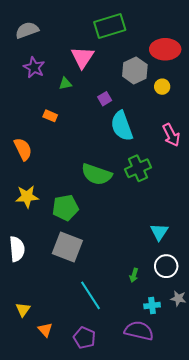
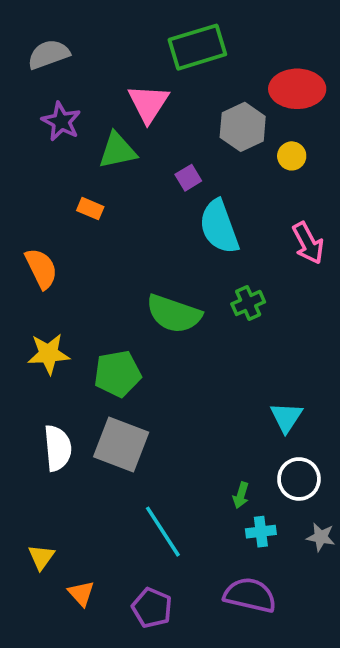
green triangle: (65, 84) -> (118, 151), size x1.6
green cross: (138, 168) -> (248, 303), size x0.7
white semicircle: (17, 249) -> (58, 448), moved
cyan cross: (152, 305) -> (261, 532), moved

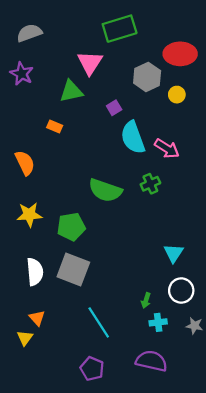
purple star: (61, 121) -> (22, 74), moved
pink arrow: (308, 243) -> (167, 149), moved, turned -30
orange triangle: (81, 593) -> (37, 318), moved

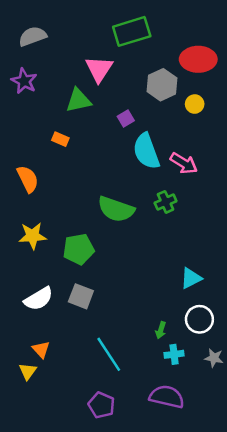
cyan triangle: (174, 253) -> (191, 278), turned 30
gray square: (73, 270) -> (81, 296), size x0.7
white semicircle: (35, 272) -> (39, 299), turned 64

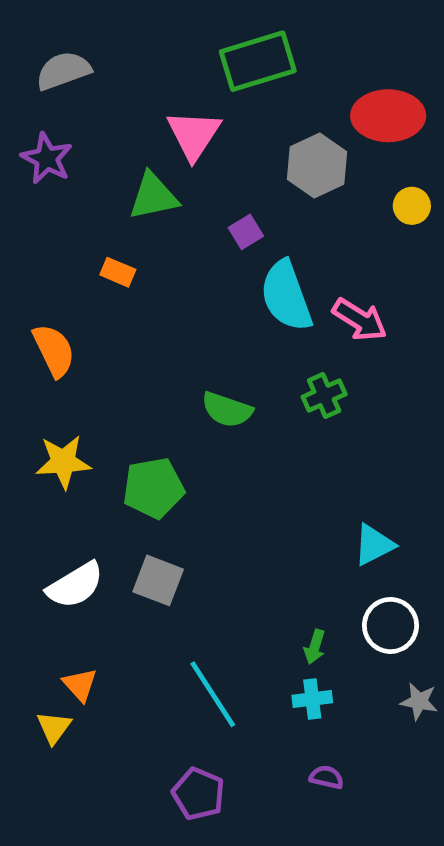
yellow circle: (195, 104) -> (412, 206), moved
green semicircle: (116, 209) -> (227, 410), size x0.7
cyan cross: (174, 354) -> (312, 699), moved
purple semicircle: (167, 397) -> (326, 777), size x0.5

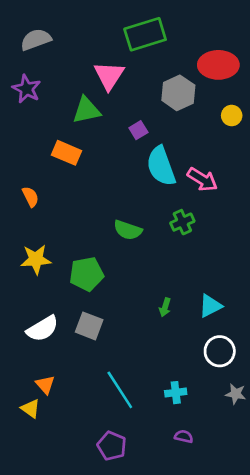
orange rectangle: (118, 272) -> (66, 153), size x1.5
orange semicircle: (54, 350) -> (31, 197), size x0.7
green arrow: (315, 647) -> (165, 307), moved
yellow triangle: (54, 727) -> (31, 409), turned -30

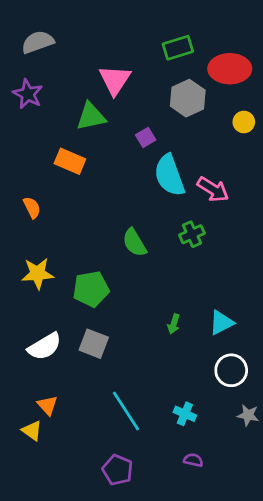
green rectangle: (145, 34) -> (178, 48), moved, size x0.7
green semicircle: (128, 230) -> (134, 243), turned 40
cyan cross: (176, 393) -> (185, 414), turned 30

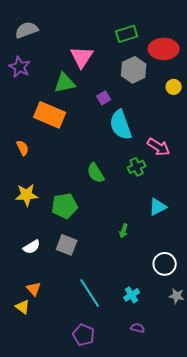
orange rectangle: (70, 161) -> (50, 115), size x1.4
pink arrow: (213, 189) -> (159, 147), moved
cyan triangle: (221, 323) -> (158, 207), moved
white semicircle: (45, 346) -> (32, 247), size x0.7
cyan cross: (185, 414) -> (132, 295), turned 35

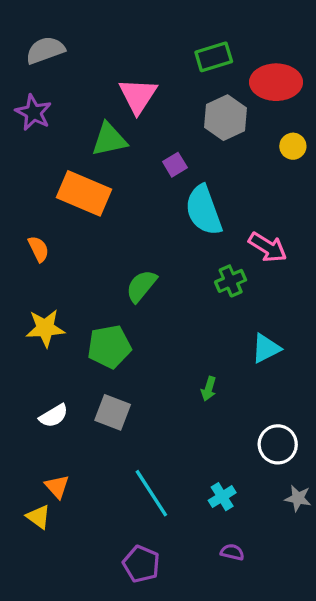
green semicircle: (96, 173) -> (141, 286), moved, turned 70

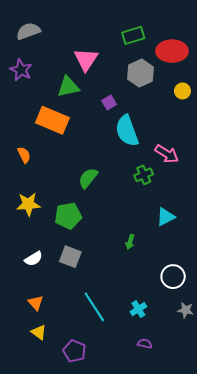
yellow triangle: (39, 517) -> (39, 332), moved
purple pentagon: (141, 564) -> (74, 351), moved

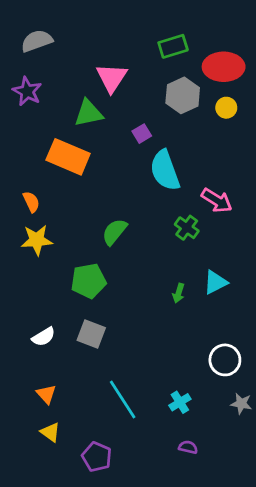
yellow circle: (182, 91) -> (226, 108), moved
green cross: (144, 175) -> (187, 228), turned -30
yellow star: (28, 204) -> (37, 240), moved
green arrow: (130, 242) -> (179, 293), moved

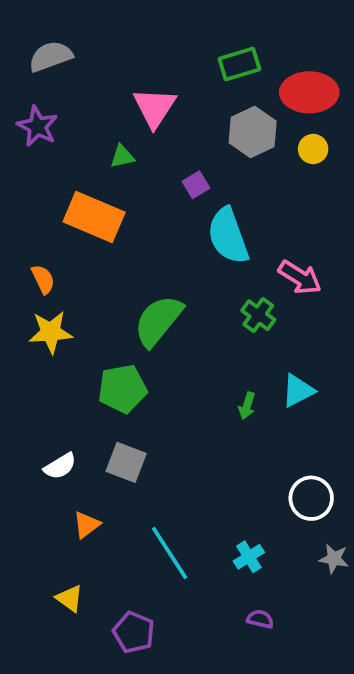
green triangle: (89, 113) -> (122, 157), size x0.6
green semicircle: (114, 232) -> (158, 321), size x1.4
orange triangle: (46, 394) -> (87, 525), moved, turned 35

